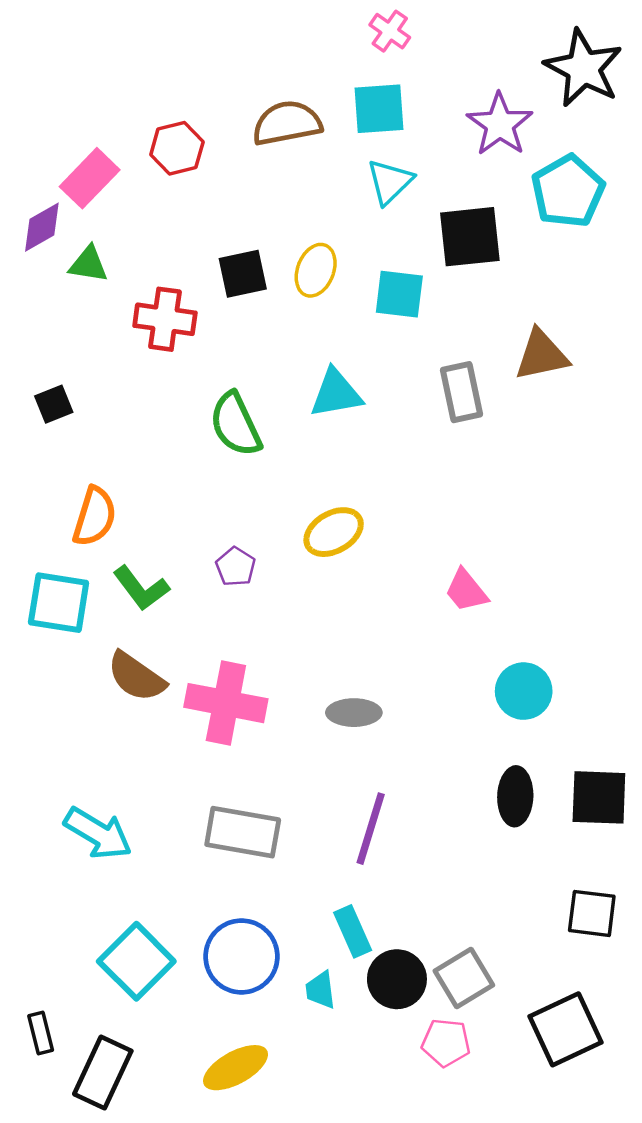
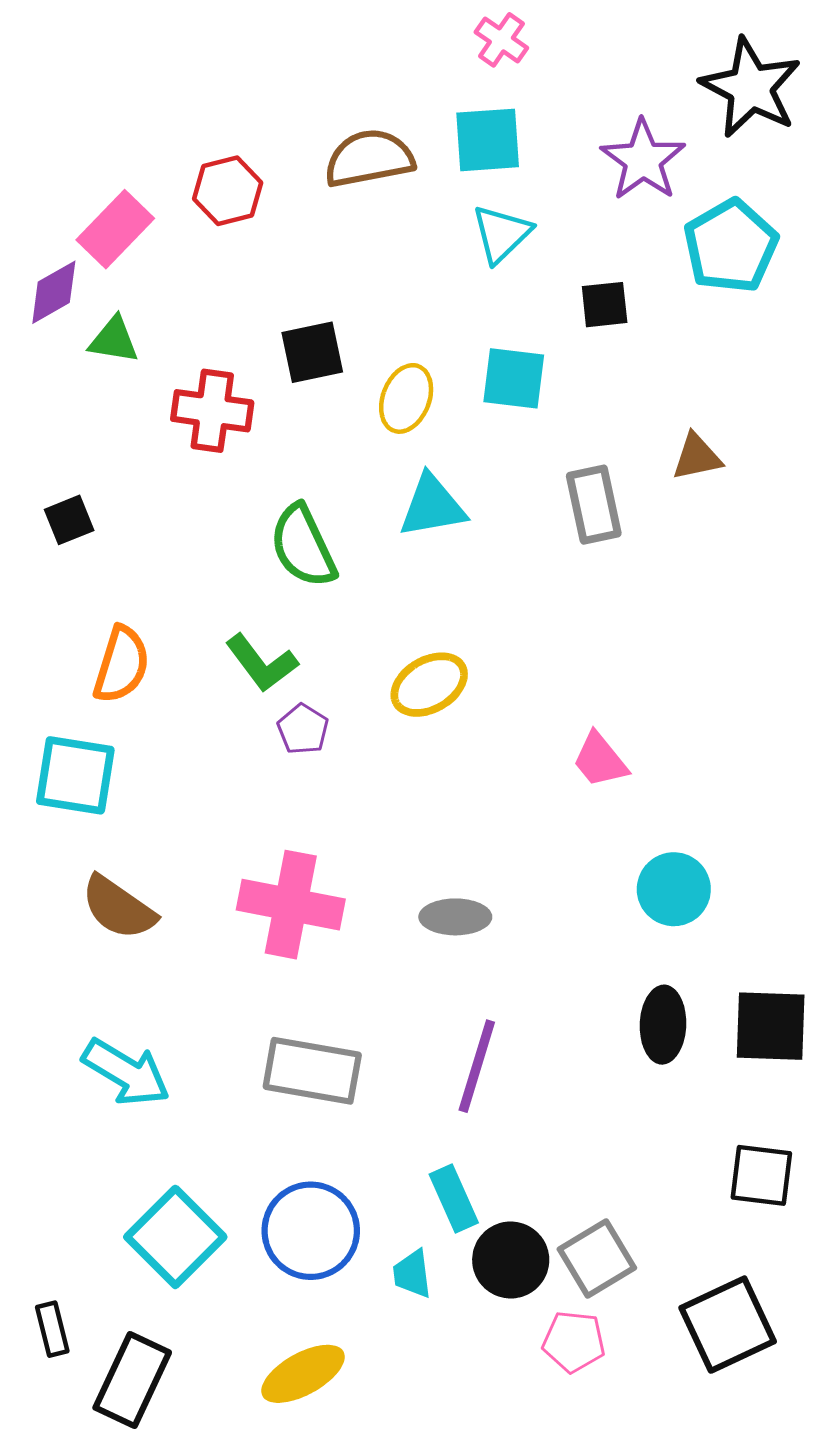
black square: (470, 237) -> (605, 305), size x0.6
yellow ellipse: (316, 270) -> (406, 398), moved
brown triangle: (542, 355) -> (697, 457), size x0.7
green L-shape: (141, 588) -> (261, 663), moved
brown semicircle: (136, 677) -> (118, 908), moved

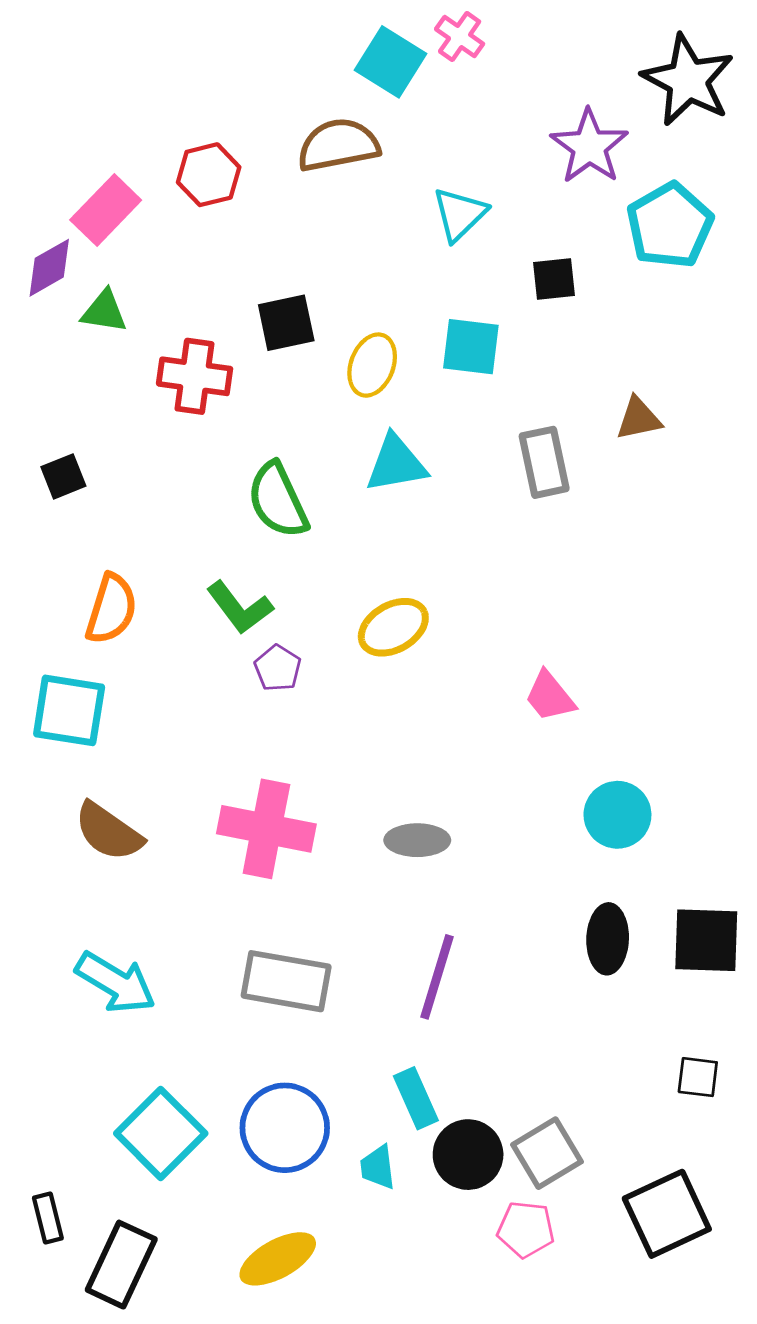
cyan square: (488, 140) -> (390, 62), moved, turned 36
black square: (761, 1175) -> (698, 1077), size x0.7

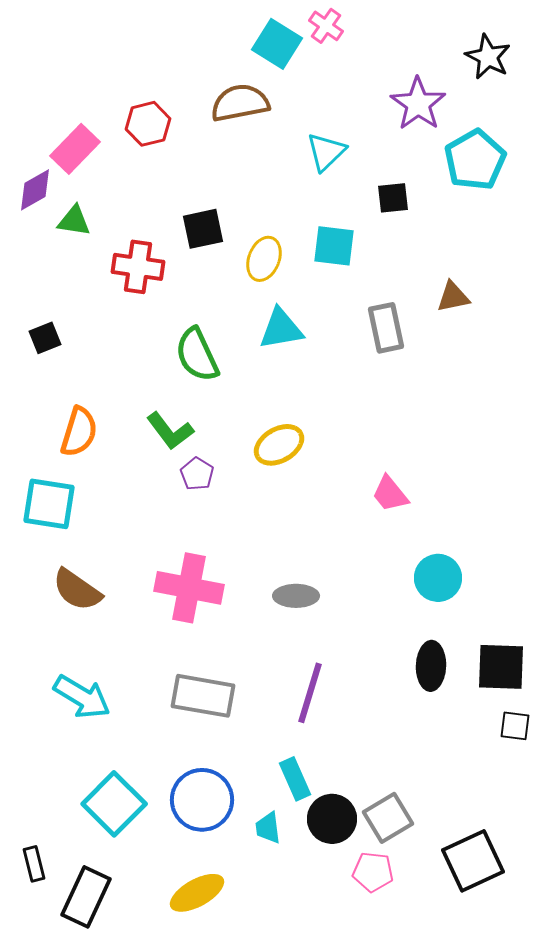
black star: (688, 80) -> (488, 57), size x0.7
black square: (698, 1077) -> (515, 726), moved

